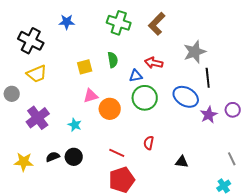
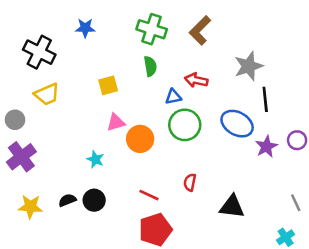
green semicircle: (113, 60) -> (150, 66), moved
purple cross: (38, 118) -> (21, 157), moved
black triangle: (182, 162) -> (232, 207), size x1.5

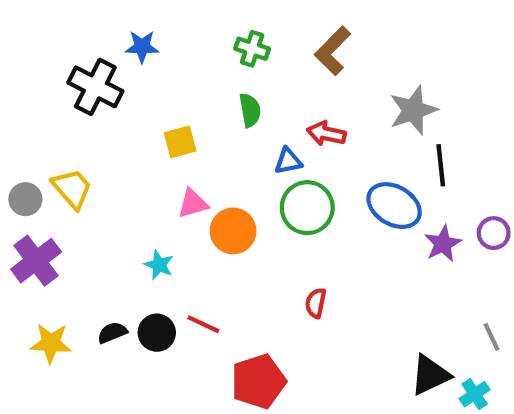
green cross: (152, 29) -> (252, 49), size x0.7
black cross: (39, 52) -> (95, 87), moved
yellow trapezoid: (47, 94) -> (72, 189), moved, turned -108
red line: (149, 195) -> (203, 324), moved
black triangle: (232, 207) -> (430, 375), moved, turned -32

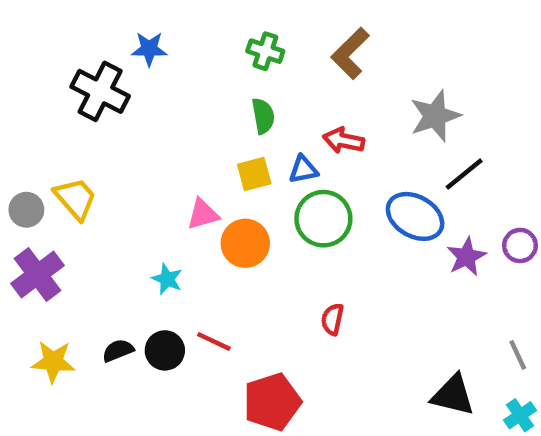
yellow square: (180, 142) -> (254, 174), moved
black line: (441, 165) -> (464, 174), turned 57
black triangle: (430, 375) -> (453, 395), turned 39
cyan cross: (475, 394) -> (520, 415), moved

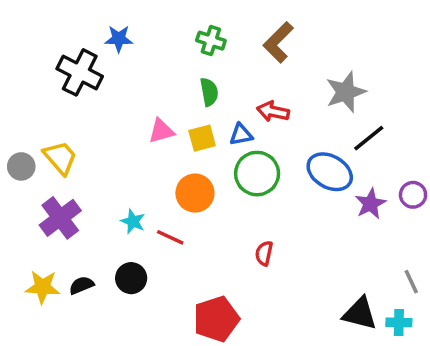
pink triangle: (203, 214) -> (161, 131), moved
purple cross: (38, 275) -> (60, 218), moved
red line: (214, 342) -> (170, 237), moved
black semicircle: (118, 350) -> (82, 285), moved
cyan cross: (520, 415) -> (399, 322), moved, turned 35

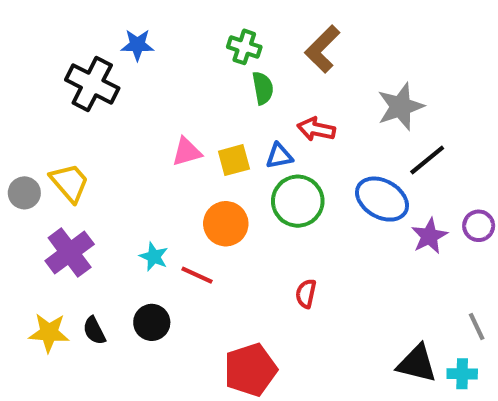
green semicircle: (209, 92) -> (263, 88), moved
black semicircle: (82, 285) -> (94, 331), turned -95

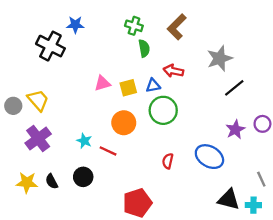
blue ellipse: (382, 199) -> (209, 157), moved

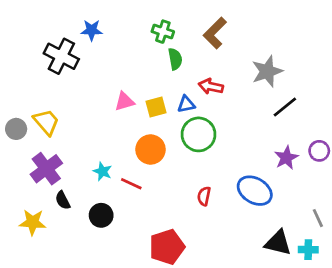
black semicircle: (52, 181) -> (63, 200), moved

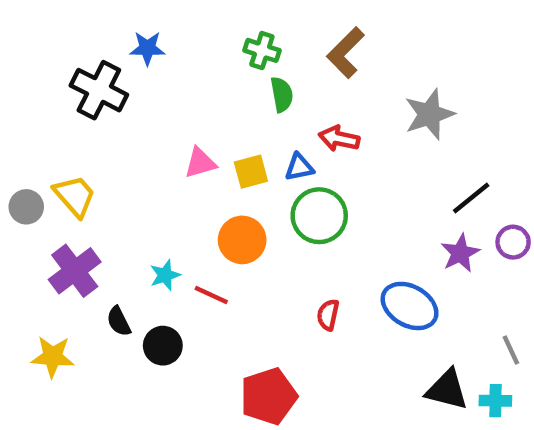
black line: (285, 107) -> (471, 198), moved
cyan star: (102, 171) -> (165, 275), turned 30
black semicircle: (63, 200) -> (119, 321), moved

